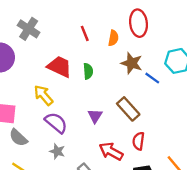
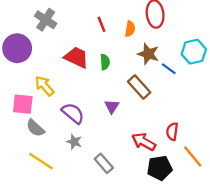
yellow arrow: (43, 95) -> (44, 86), moved
brown rectangle: (128, 109) -> (139, 87), moved
red semicircle: (139, 141) -> (172, 131), moved
red arrow: (111, 151) -> (144, 142), moved

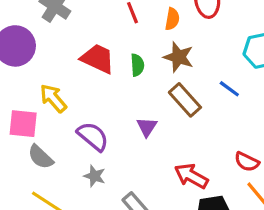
brown star: (148, 54) -> (179, 57), moved
blue line: (169, 69) -> (229, 89), moved
red semicircle: (172, 131) -> (247, 162), moved, turned -72

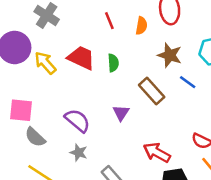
brown star: (179, 57) -> (170, 55), moved
yellow arrow: (53, 98) -> (45, 63), moved

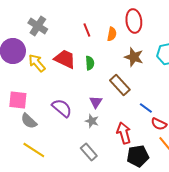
blue line: (188, 82) -> (146, 108), moved
gray star: (79, 153) -> (92, 121), moved
red arrow: (157, 153) -> (124, 133), turned 45

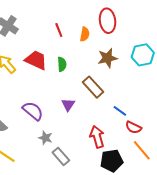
brown star: (134, 57) -> (108, 58), turned -30
gray star: (92, 121) -> (45, 138), moved

